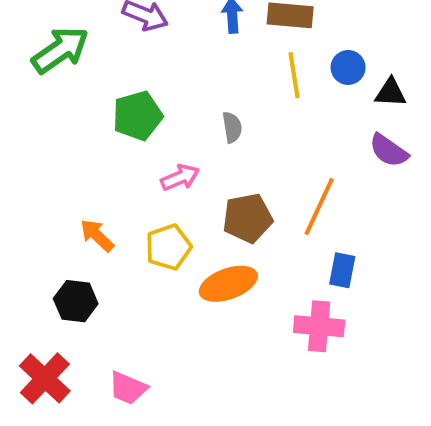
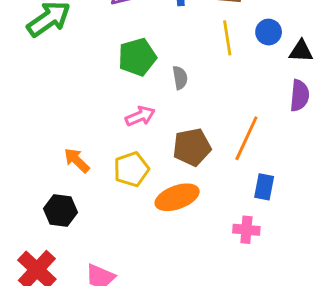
green pentagon: (138, 116) -> (137, 57), moved
purple semicircle: (389, 150) -> (300, 95), turned -120
pink cross: (319, 326) -> (246, 230), size x0.7

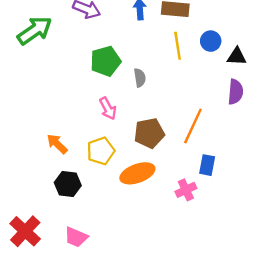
pink arrow: (140, 116) -> (108, 108), turned 85
black hexagon: (60, 211) -> (68, 184), moved
pink cross: (246, 230) -> (186, 190), moved, turned -30

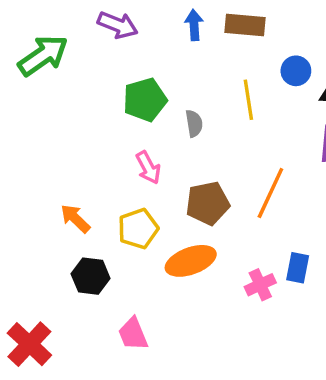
yellow line: (178, 46) -> (248, 100), moved
blue rectangle: (207, 165) -> (298, 268), moved
pink trapezoid: (76, 237) -> (133, 334), moved, turned 45

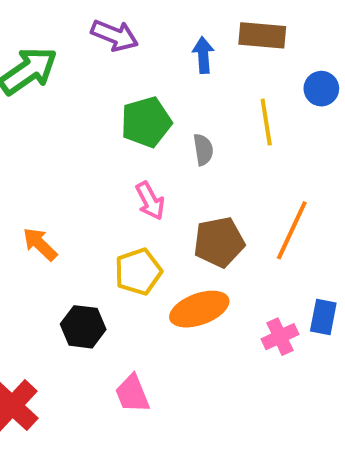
blue arrow: (194, 25) -> (203, 55), moved
orange arrow: (75, 218) -> (40, 244), moved

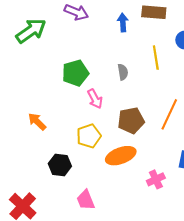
green pentagon: (146, 122) -> (75, 73), moved
pink cross: (280, 337) -> (156, 179), moved

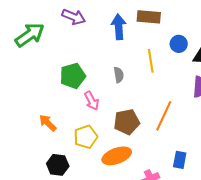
blue arrow: (123, 23) -> (119, 27), size x1.4
orange arrow: (37, 122) -> (48, 123), moved

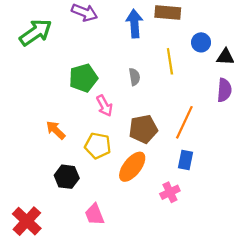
yellow pentagon: (86, 137) -> (98, 146), turned 30
orange ellipse: (117, 156) -> (132, 167), turned -32
blue rectangle: (180, 160) -> (185, 160), moved

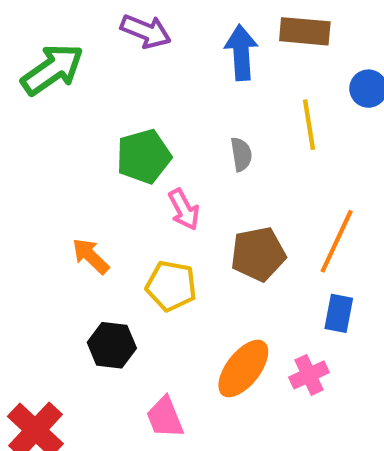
orange ellipse: (132, 167) -> (243, 369), moved

